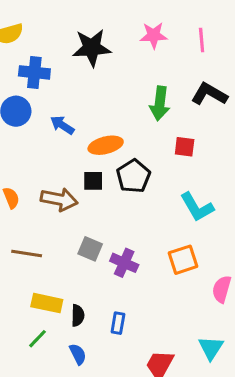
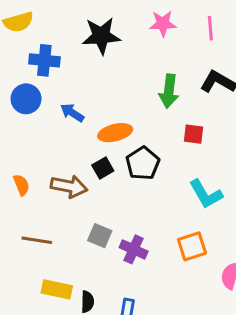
black square: (93, 181) -> (103, 168), turned -30

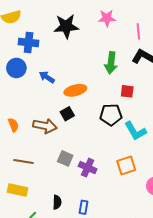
pink line: (210, 28) -> (138, 31), moved
black pentagon: (143, 163) -> (111, 115), moved, turned 30
yellow rectangle: (57, 289) -> (17, 190), moved

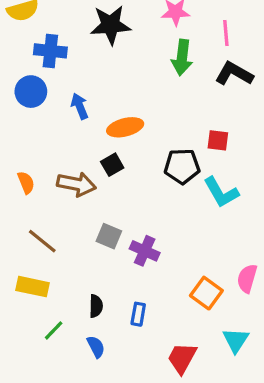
green arrow: (111, 63) -> (182, 57), moved
blue arrow: (47, 77) -> (80, 106), turned 35
red square: (127, 91) -> (218, 140), moved
brown line: (23, 161) -> (42, 241), turned 30
orange square: (126, 166) -> (206, 293), moved, turned -36

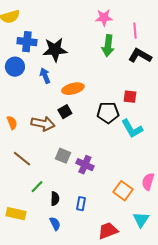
black star: (111, 25) -> (55, 50), moved
yellow rectangle: (33, 287) -> (16, 214), moved
green line: (54, 330) -> (37, 187), moved
red trapezoid: (182, 358) -> (108, 231), turned 40

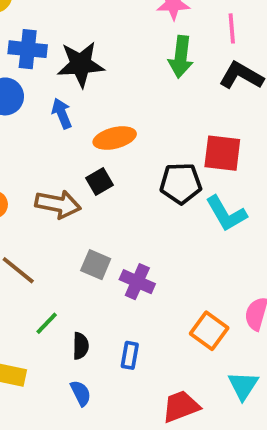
red square: (130, 97) -> (222, 153), size x1.5

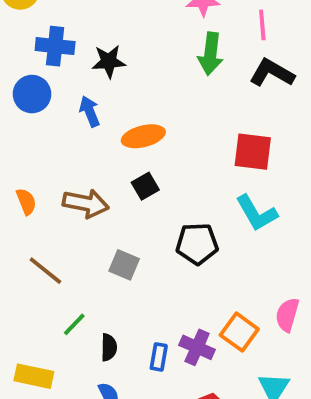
black star: (81, 64) -> (109, 61), size x0.7
black square: (100, 181) -> (145, 186), moved
black pentagon: (181, 183) -> (197, 244), moved
purple cross: (137, 282) -> (197, 347), moved

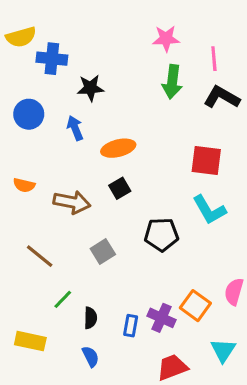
blue cross: (55, 46) -> (52, 59), moved
orange semicircle: (26, 202) -> (24, 185), moved, turned 125
gray square: (124, 265) -> (103, 252), turned 35

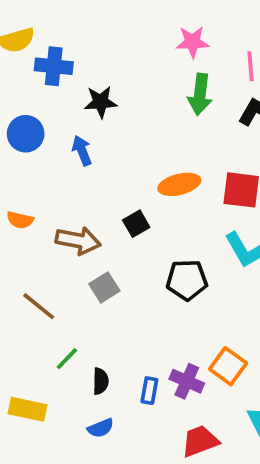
orange ellipse: (118, 148) -> (179, 184), moved
gray square: (103, 252) -> (104, 287), moved
blue semicircle: (90, 356) -> (101, 428), turned 95

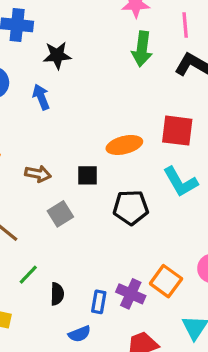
orange ellipse: (179, 184) -> (124, 145), moved
black square: (136, 224) -> (88, 175), moved, turned 30
brown arrow: (78, 241) -> (38, 174), size x0.7
blue semicircle: (101, 428) -> (80, 334), moved

